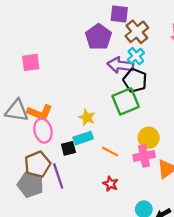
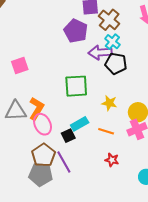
green square: (126, 101) -> (76, 86), moved, turned 30
orange L-shape: (40, 112) -> (37, 109), turned -70
yellow star: (87, 117) -> (109, 103), moved

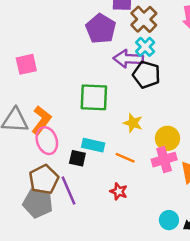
cyan rectangle: (80, 124) -> (93, 145), turned 36
black square: (68, 136) -> (77, 158), turned 32
red star: (112, 160) -> (119, 191), moved

